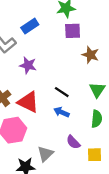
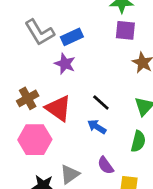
blue rectangle: (30, 26) -> (72, 37), moved

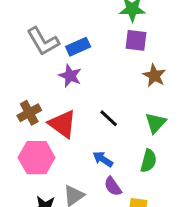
blue arrow: (97, 127) -> (103, 159), moved

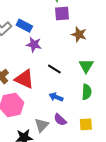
blue rectangle: (78, 47) -> (24, 26), turned 63
purple star: (70, 76) -> (34, 44), moved
purple semicircle: (113, 186) -> (60, 120), moved

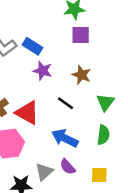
brown star: (79, 34) -> (81, 75), moved
blue arrow: (56, 97) -> (65, 138), size x1.5

